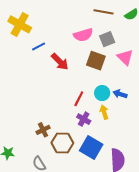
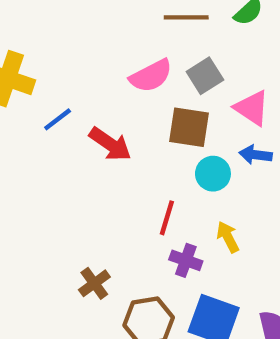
cyan circle: (102, 93) -> (213, 174), moved
blue arrow: (120, 94) -> (256, 155), moved
brown cross: (43, 130) -> (94, 283), moved

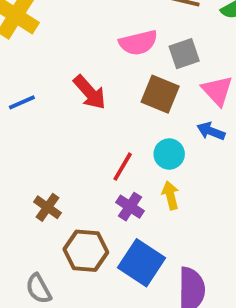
blue line: (58, 119) -> (22, 102), moved
cyan circle: (213, 174) -> (169, 154), moved
brown cross: (94, 283) -> (48, 207), turned -32

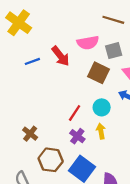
red arrow: (90, 92) -> (61, 56), moved
blue line: (22, 102) -> (32, 61), moved

